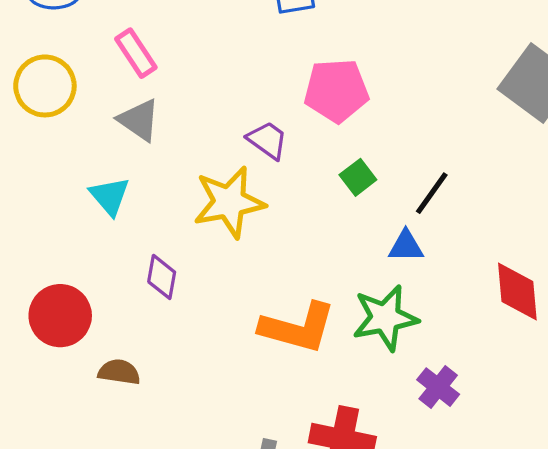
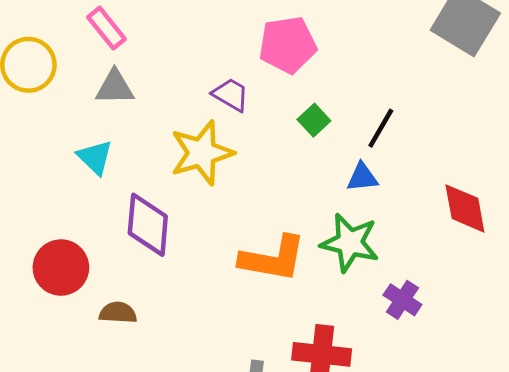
gray triangle: (139, 120) -> (115, 87), turned -30
purple diamond: (162, 277) -> (148, 225), size x1.6
green star: (385, 318) -> (350, 243), turned 30

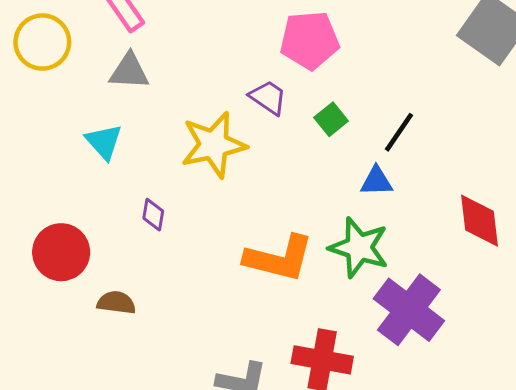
purple trapezoid: (231, 95) -> (268, 97), moved
purple diamond: (148, 225) -> (153, 215), size x0.5
purple cross: (402, 300) -> (409, 310), size x1.8

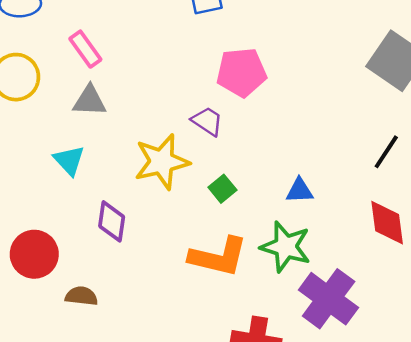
green square: (331, 119) -> (222, 189), moved
black line: (399, 132) -> (386, 152), moved
purple diamond: (153, 215) -> (112, 221), size x1.5

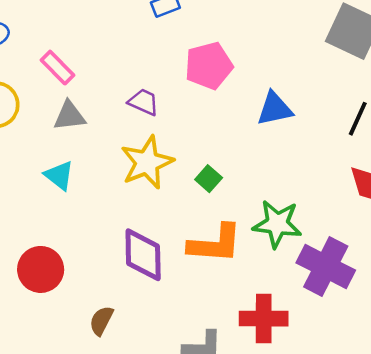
purple trapezoid: (207, 121) -> (144, 102), moved
blue triangle: (300, 191) -> (275, 109), moved, size x1.4
purple diamond: (112, 221) -> (143, 255), moved, size x1.4
brown semicircle: (81, 296) -> (101, 321), moved, turned -60

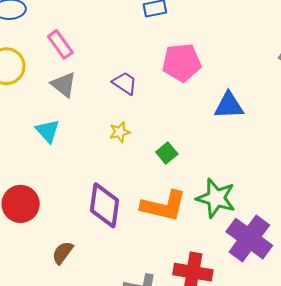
gray triangle: (69, 116) -> (64, 85), turned 36
yellow star: (147, 162) -> (120, 132), size x0.5

